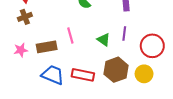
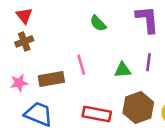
green triangle: (104, 40) -> (123, 70), turned -40
blue trapezoid: (53, 75) -> (38, 114), moved

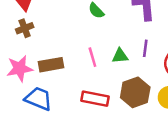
pink line: (81, 65) -> (92, 57), moved
pink star: (19, 83) -> (20, 68), size x1.5

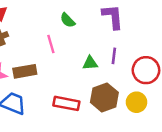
pink line: (92, 57) -> (51, 44), moved

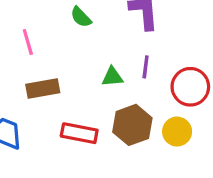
pink line: (51, 44) -> (28, 42), moved
brown rectangle: (25, 71) -> (43, 88), moved

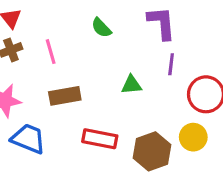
purple line: (146, 67) -> (171, 64), moved
brown hexagon: (132, 125) -> (152, 151), moved

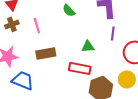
red rectangle: (100, 139) -> (80, 68), moved

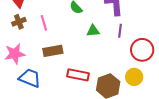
green triangle: (88, 46) -> (93, 31), moved
red rectangle: (80, 68) -> (78, 75), moved

